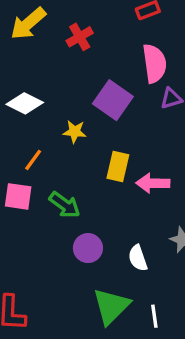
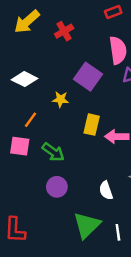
purple circle: (88, 248) -> (57, 187), moved

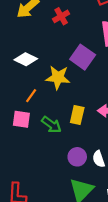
yellow star: (60, 99) -> (58, 77), size x1.6
yellow rectangle: (92, 125) -> (77, 115), moved
purple circle: (57, 187) -> (77, 157), moved

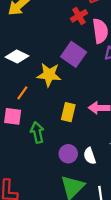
red cross: (61, 16) -> (79, 16), moved
green arrow: (51, 125) -> (37, 132), moved, turned -138

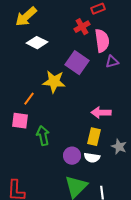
white diamond: (17, 57) -> (37, 43), moved
yellow rectangle: (68, 112) -> (94, 137), moved
white semicircle: (90, 156) -> (92, 158), turned -63

